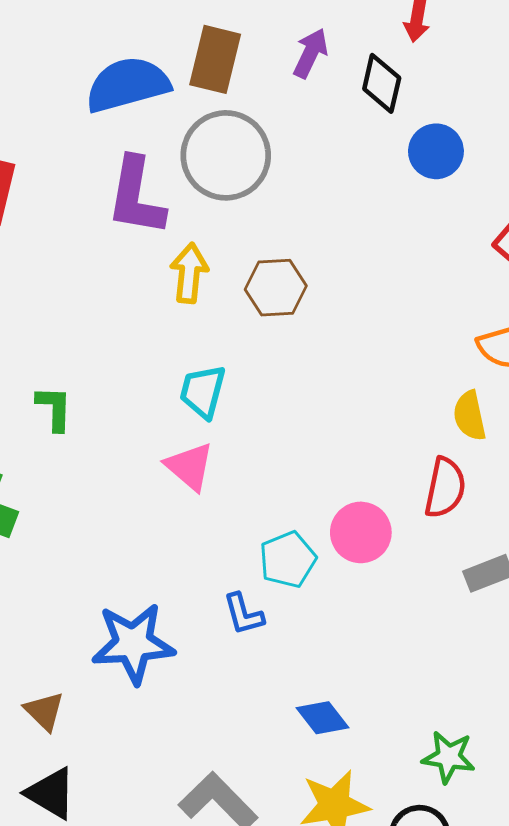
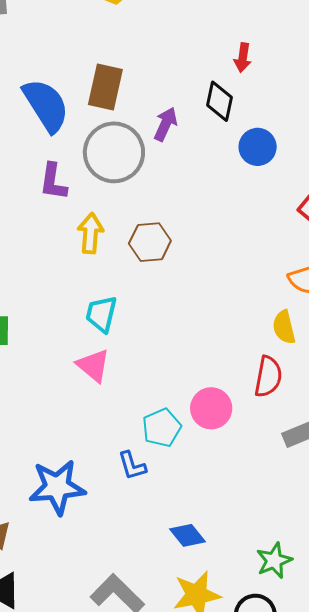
purple arrow: (310, 53) -> (166, 124), moved
blue semicircle: (128, 85) -> (46, 105), turned 74
purple L-shape: (136, 196) -> (53, 182), size x0.7
green star: (449, 757) -> (274, 561), turned -30

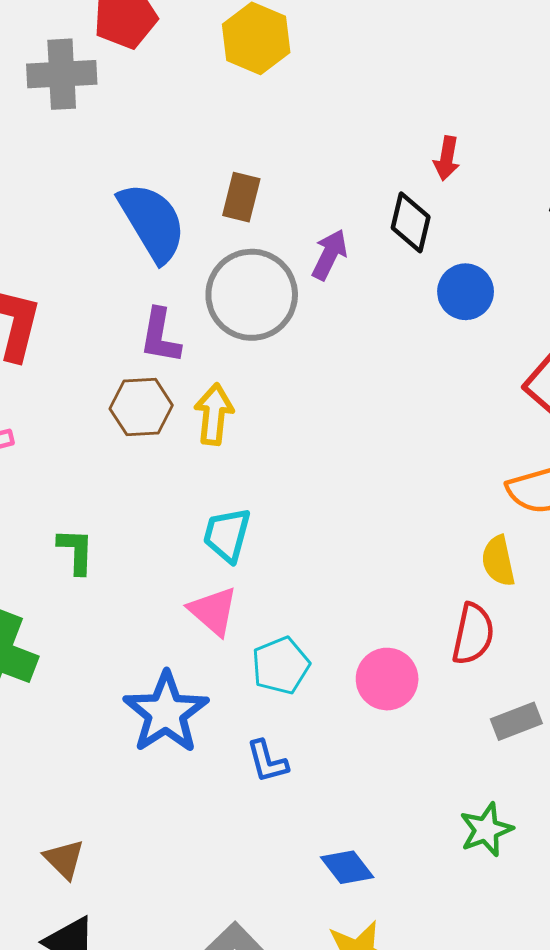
brown rectangle: (105, 87) -> (241, 197), size x0.7
brown hexagon: (150, 242) -> (141, 407), moved
cyan pentagon: (162, 428) -> (281, 666), moved
blue star: (57, 487) -> (166, 713), moved, turned -30
green star: (274, 561) -> (486, 830), moved

